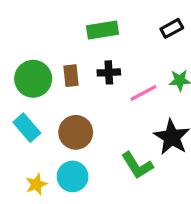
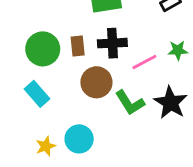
black cross: (109, 72) -> (112, 43), size x1.4
brown circle: (76, 132) -> (96, 82), moved
green L-shape: (137, 165) -> (130, 103), moved

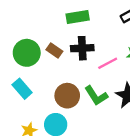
brown rectangle: (78, 46) -> (54, 51), turned -49
brown circle: (96, 82) -> (67, 96), moved

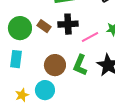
cyan rectangle: (22, 89) -> (16, 59), turned 48
green L-shape: (96, 96) -> (80, 65), turned 55

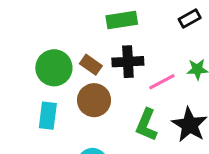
brown circle: (55, 65) -> (94, 100), moved

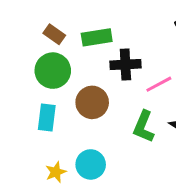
green rectangle: (122, 20) -> (97, 37), moved
brown rectangle: (91, 65) -> (54, 34), moved

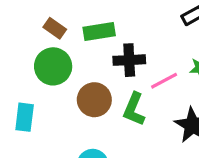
cyan rectangle: (47, 118) -> (25, 117), moved
green L-shape: (144, 127) -> (134, 109), moved

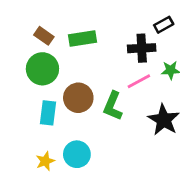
black cross: (129, 60) -> (142, 48), moved
cyan rectangle: (25, 117) -> (48, 113), moved

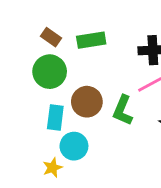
cyan circle: (77, 154) -> (74, 146), moved

